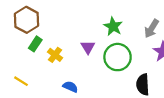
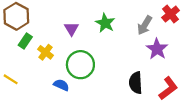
purple triangle: (88, 47) -> (71, 29), moved
green circle: (118, 57) -> (80, 65), moved

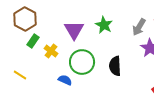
purple triangle: (71, 29) -> (74, 30), size x1.5
black semicircle: (136, 83) -> (115, 66), moved

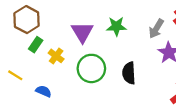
green star: (104, 25) -> (116, 26), turned -30
yellow line: (20, 75) -> (15, 75), moved
blue semicircle: (65, 80) -> (44, 91), moved

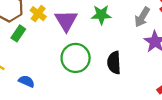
yellow cross: (56, 56) -> (38, 14), moved

